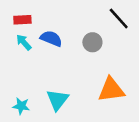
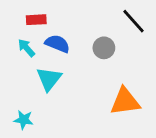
red rectangle: (22, 20) -> (36, 20), moved
cyan triangle: (57, 100) -> (49, 79), moved

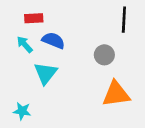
black line: (133, 21) -> (124, 20), turned 45
gray circle: (104, 48) -> (104, 55), moved

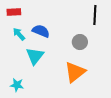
red rectangle: (34, 18) -> (14, 12), moved
orange triangle: (116, 94) -> (75, 72), moved, turned -30

